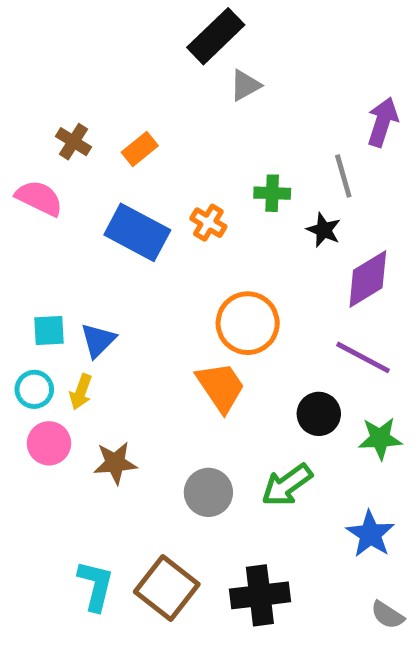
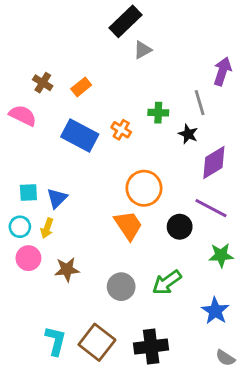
black circle: (319, 414) -> (180, 227), moved

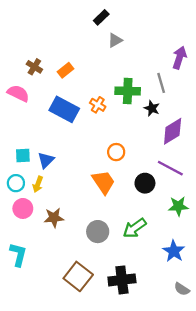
black rectangle: (125, 21) -> (101, 17), size x0.6
green cross: (158, 113) -> (128, 91), size x1.5
orange circle: (144, 188) -> (116, 152), size x0.6
cyan L-shape: (56, 341) -> (18, 255), moved

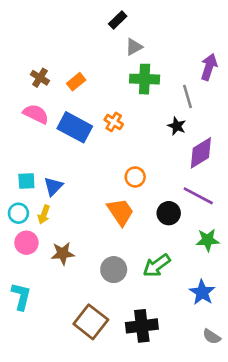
green cross: (128, 91) -> (145, 79), moved
pink semicircle: (18, 93) -> (36, 114), moved

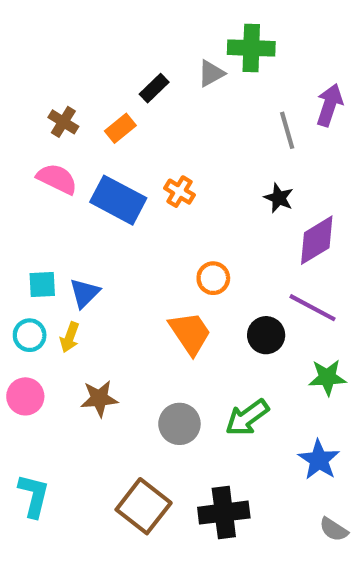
black rectangle: (118, 20) -> (154, 88), moved
green cross: (145, 79) -> (251, 48), moved
gray line: (187, 96) -> (287, 130), moved
pink circle: (26, 243) -> (25, 396), moved
cyan L-shape: (21, 296) -> (34, 496), moved

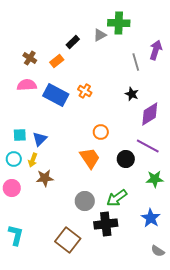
pink semicircle: (57, 179) -> (27, 85), turned -30
brown star: (99, 399) -> (45, 178), moved
black cross: (224, 513) -> (106, 224), moved

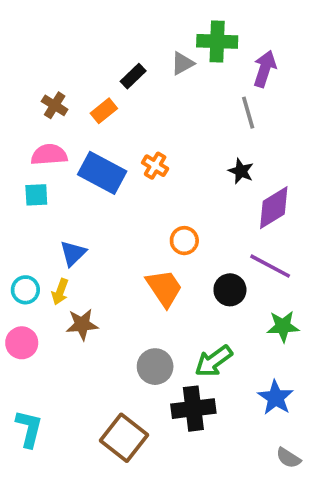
purple arrow: (156, 50) -> (265, 69), moved
cyan square: (20, 135) -> (36, 195), moved

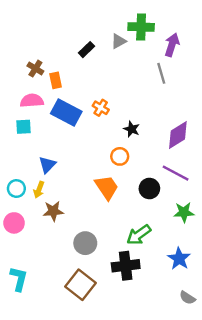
orange rectangle: (104, 111) -> (56, 80), moved, turned -63
black star: (241, 171) -> (132, 129), moved
gray circle: (155, 367) -> (85, 243), moved

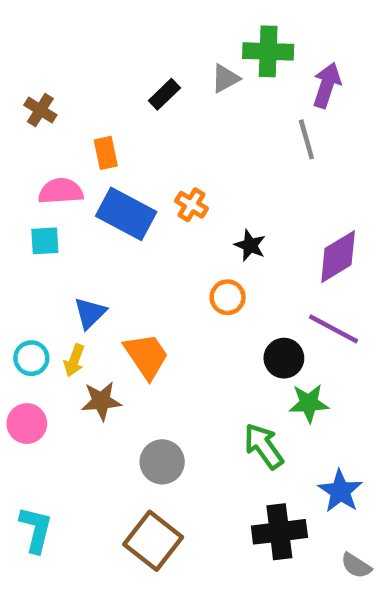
brown cross: (35, 69) -> (40, 110), moved
orange trapezoid: (107, 187) -> (146, 356), moved
green star: (184, 212) -> (309, 403), moved
green arrow: (139, 235) -> (264, 446), turned 90
black cross: (126, 266) -> (279, 532), moved

